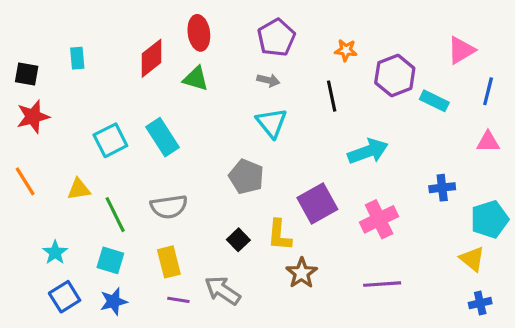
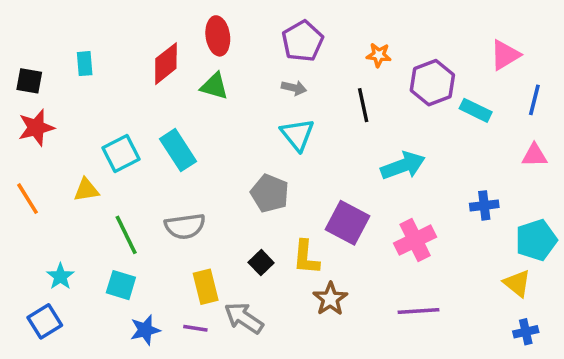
yellow triangle: (79, 189) -> (86, 190), moved
purple square: (317, 204) -> (348, 223), turned -33
yellow rectangle: (169, 262) -> (206, 287), moved
blue square: (65, 297) -> (45, 321), moved
blue star: (114, 301) -> (145, 330), moved

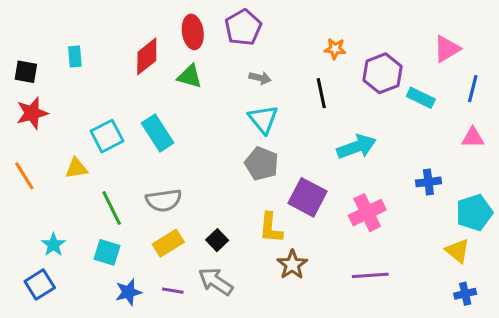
purple pentagon: (303, 41) -> (243, 27), moved
gray pentagon: (270, 193) -> (262, 164), moved
black square: (261, 263) -> (217, 240), moved
yellow rectangle: (206, 287) -> (168, 243), moved, turned 72

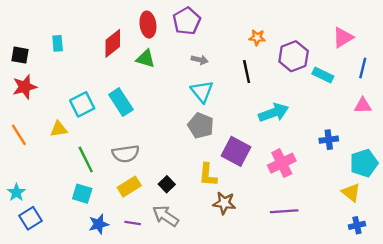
cyan star: (53, 245) -> (16, 192), moved
brown star: (292, 265) -> (224, 203), turned -30

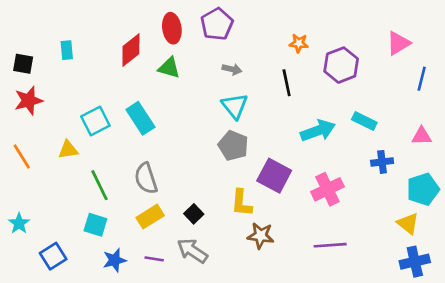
cyan rectangle: (323, 75) -> (364, 121), moved
pink triangle: (363, 106) -> (422, 136), moved
gray semicircle: (126, 154) -> (146, 178), turned 80
blue square: (31, 218) -> (53, 256), moved
blue cross: (357, 225) -> (415, 262), size x1.5

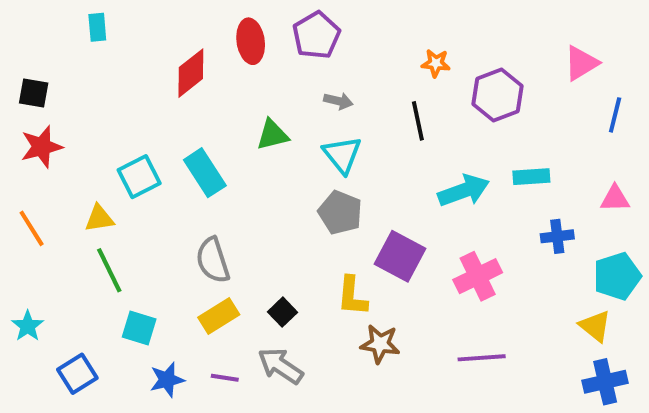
cyan rectangle: (67, 50) -> (97, 27), moved
green triangle: (169, 68) -> (273, 135), moved, turned -30
cyan rectangle: (364, 121) -> (531, 177), turned -30
green line: (100, 185) -> (109, 270), moved

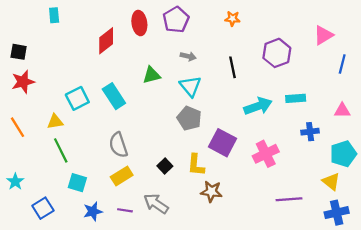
orange star: (436, 63) -> (232, 19), moved
black square: (282, 312) -> (165, 166), moved
purple line: (482, 358) -> (289, 199), moved

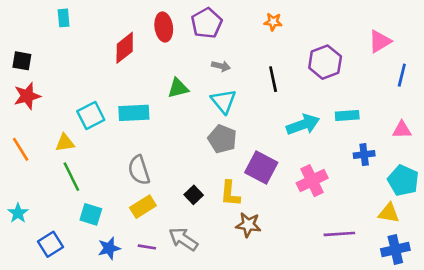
cyan rectangle: (114, 96) -> (134, 113), turned -60
cyan pentagon: (343, 154) -> (403, 181), turned -30
yellow triangle: (331, 181) -> (389, 213), turned -30

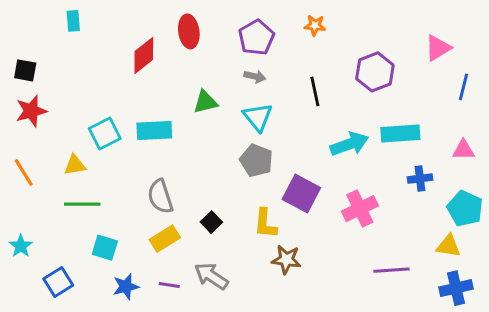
purple pentagon: (207, 23) -> (256, 37), moved
cyan rectangle: (347, 115) -> (400, 133), size x1.4
green line: (71, 177) -> (82, 204), turned -64
black square: (194, 195) -> (211, 222), moved

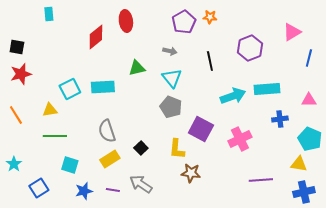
purple pentagon: (256, 37) -> (184, 22), moved

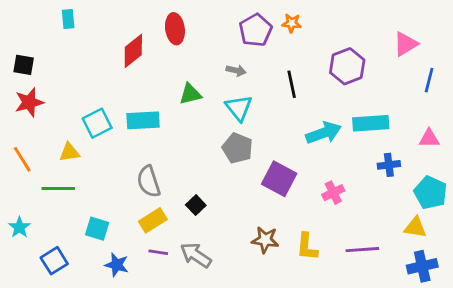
green line: (55, 136) -> (58, 188), moved
pink cross: (240, 139) -> (333, 193), size x0.7
yellow L-shape: (177, 149) -> (307, 247), moved
purple line: (113, 190) -> (158, 252), moved
blue star: (84, 191) -> (117, 265), turned 30

